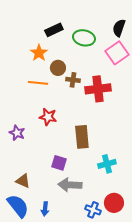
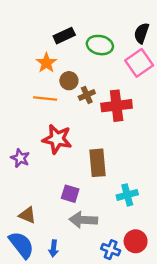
brown cross: (73, 80) -> (87, 95), turned -32
red star: (48, 117) -> (57, 139), size x1.4

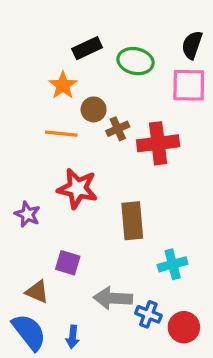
pink square: (139, 63) -> (189, 85), turned 36
purple square: (70, 194) -> (68, 263), moved
blue cross: (111, 250) -> (148, 314), moved

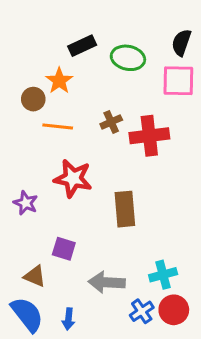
brown circle: (94, 109) -> (33, 99), moved
cyan cross: (173, 264) -> (163, 275), moved
blue cross: (148, 314) -> (142, 311), moved, turned 35

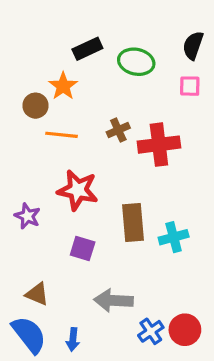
pink square: (178, 81) -> (190, 86), size x0.6
purple square: (64, 249) -> (83, 249), moved
cyan cross: (163, 275) -> (174, 237), moved

